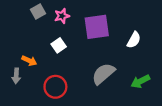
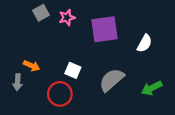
white square: (59, 45) -> (73, 70), moved, turned -32

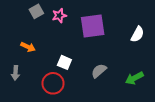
white semicircle: (145, 43) -> (137, 34), moved
orange arrow: (32, 66) -> (28, 47), moved
gray semicircle: (112, 80) -> (99, 71), size x0.7

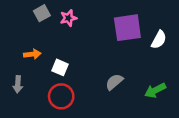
purple square: (93, 26) -> (127, 28), moved
orange arrow: (28, 47) -> (32, 54), turned -32
white square: (64, 62) -> (60, 67), moved

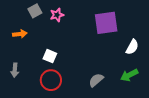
white semicircle: (159, 40) -> (132, 47), moved
orange arrow: (32, 54) -> (20, 34), moved
gray semicircle: (114, 82) -> (96, 80), moved

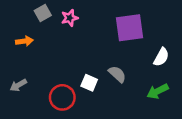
white square: (50, 56) -> (89, 83), moved
gray arrow: (15, 70) -> (18, 85), turned 56
gray semicircle: (96, 80) -> (117, 74), moved, turned 84

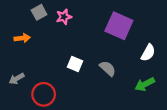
purple square: (130, 28) -> (119, 26), turned 32
white square: (89, 83) -> (75, 64), moved
red circle: (62, 97) -> (44, 94), moved

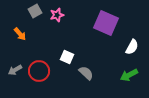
orange arrow: (22, 38) -> (20, 34), turned 56
gray semicircle: (108, 68) -> (86, 73), moved
red circle: (44, 94) -> (39, 71), moved

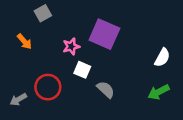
pink star: (57, 15) -> (71, 46), moved
purple square: (106, 23) -> (104, 34), moved
gray arrow: (15, 70) -> (18, 99), moved

